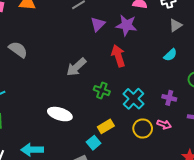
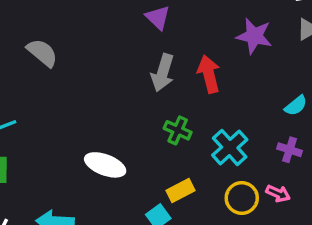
purple triangle: (98, 24) -> (158, 18), moved, turned -35
purple star: (126, 25) -> (254, 36), moved
cyan semicircle: (170, 55) -> (296, 106), moved
gray arrow: (76, 67) -> (163, 73), moved, turned -35

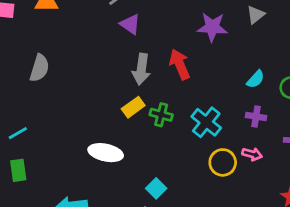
gray semicircle: (42, 53) -> (39, 68), turned 76
yellow rectangle: (181, 190) -> (133, 107), moved

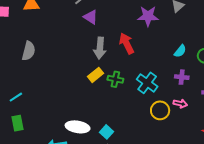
white ellipse: (106, 153) -> (78, 127), moved
cyan square: (156, 188) -> (106, 132), moved

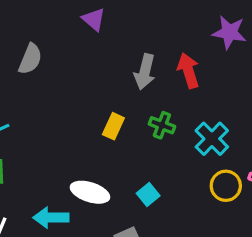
purple triangle: (91, 17) -> (94, 19), moved
yellow rectangle: (96, 75) -> (113, 126), moved, turned -35
cyan square: (106, 132) -> (148, 195), moved

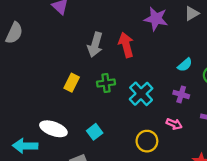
green cross: (162, 125) -> (106, 83), turned -30
yellow circle: (226, 186) -> (147, 141), moved

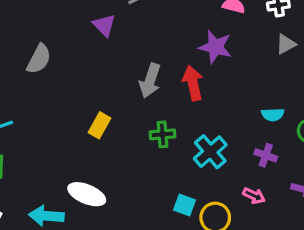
purple star: (156, 19) -> (215, 47), moved
cyan semicircle: (185, 65) -> (273, 115), turned 35
yellow rectangle: (72, 83) -> (100, 125), moved
cyan square: (95, 132) -> (185, 205), moved, turned -35

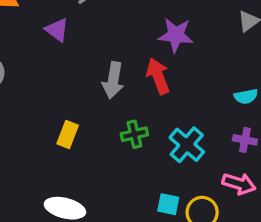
pink arrow: (254, 196) -> (239, 184), size x1.4

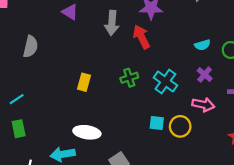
gray arrow: (113, 80) -> (112, 23), moved
purple cross: (245, 140) -> (205, 75), turned 35

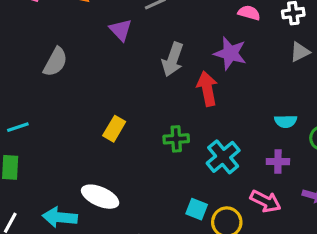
purple cross: (205, 75) -> (278, 162), turned 35

